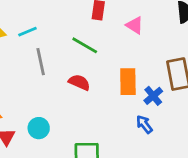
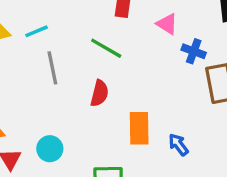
red semicircle: (79, 82) -> (99, 93), turned 80
orange rectangle: (128, 82) -> (139, 128), moved
blue cross: (153, 96) -> (194, 51), moved, turned -30

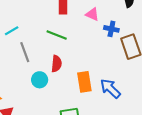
blue arrow: (178, 145) -> (110, 89), size x1.5
cyan circle: (50, 149) -> (40, 80), moved

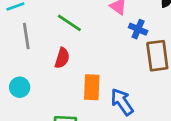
cyan circle: (40, 80) -> (20, 87), moved

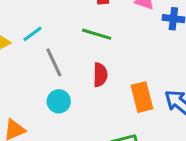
cyan circle: (20, 87) -> (59, 101), moved

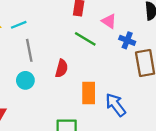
green line: (97, 34) -> (85, 39), moved

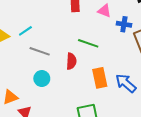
green line: (85, 39) -> (88, 43), moved
gray line: (29, 50) -> (40, 51), turned -48

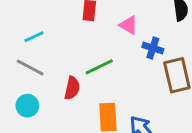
cyan line: (25, 31) -> (34, 37), moved
green line: (88, 43) -> (99, 67), turned -54

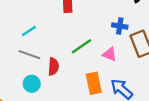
pink triangle: (129, 25) -> (110, 54), moved
red semicircle: (72, 88) -> (53, 67), moved

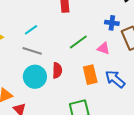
red semicircle: (53, 67) -> (57, 70), moved
cyan circle: (32, 84) -> (35, 77), size x1.5

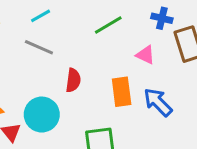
green line: (78, 42) -> (108, 25), moved
cyan circle: (35, 77) -> (42, 115), moved

